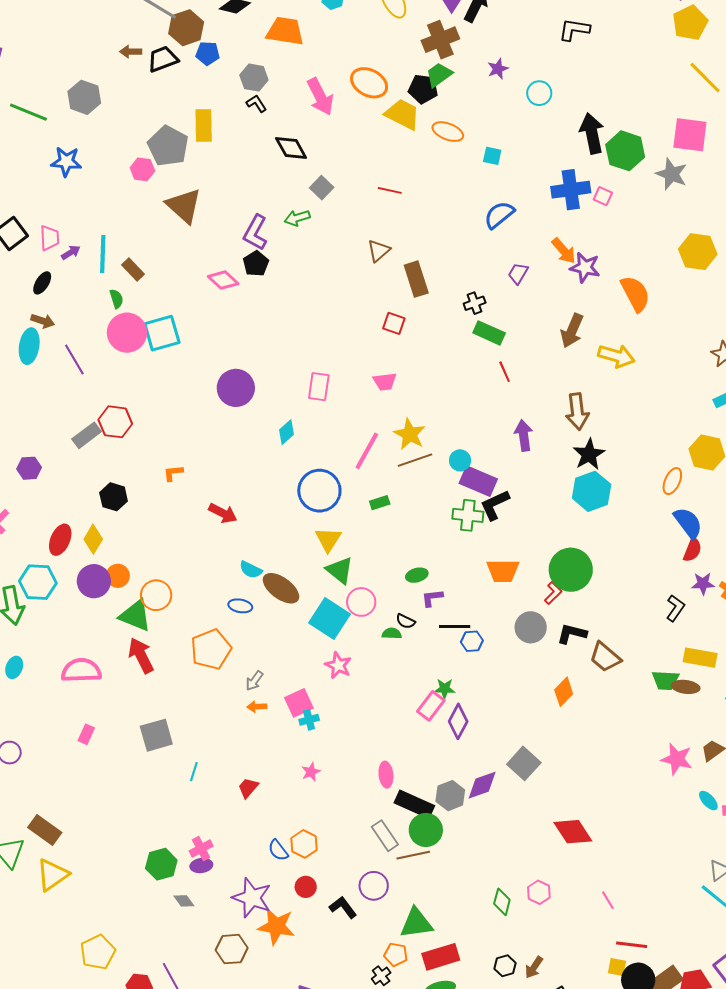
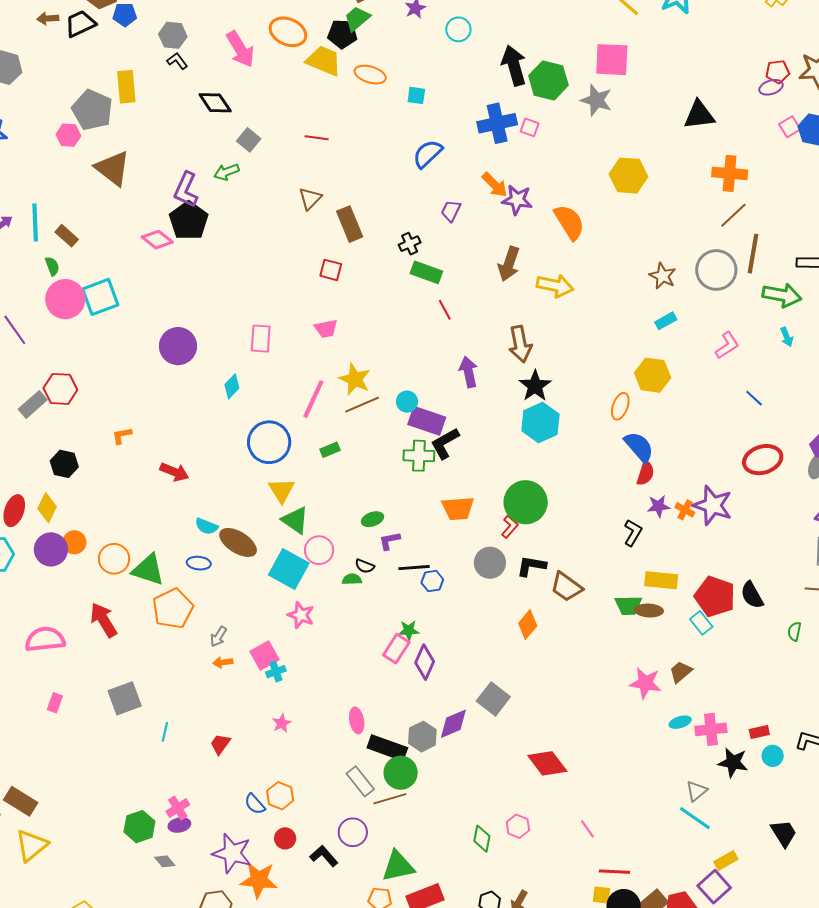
black pentagon: (256, 264) -> (189, 221), size x1.5
green triangle: (135, 616) -> (148, 570), moved
cyan ellipse: (708, 801) -> (680, 722), turned -60

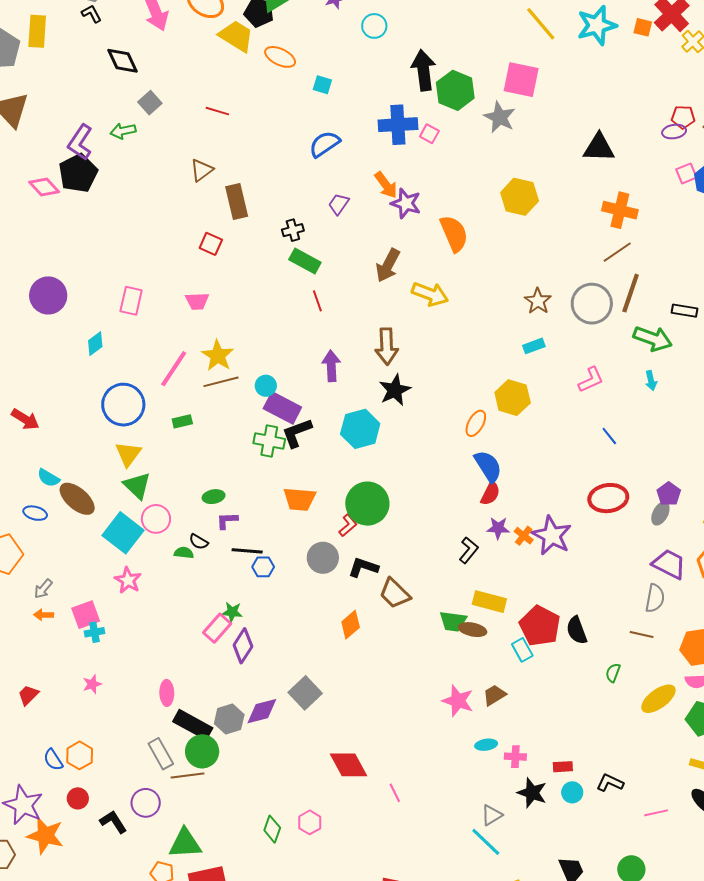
cyan hexagon: (540, 423) -> (360, 429), moved
pink cross: (711, 729) -> (515, 757), size x0.7
pink line: (587, 829) -> (395, 793), moved

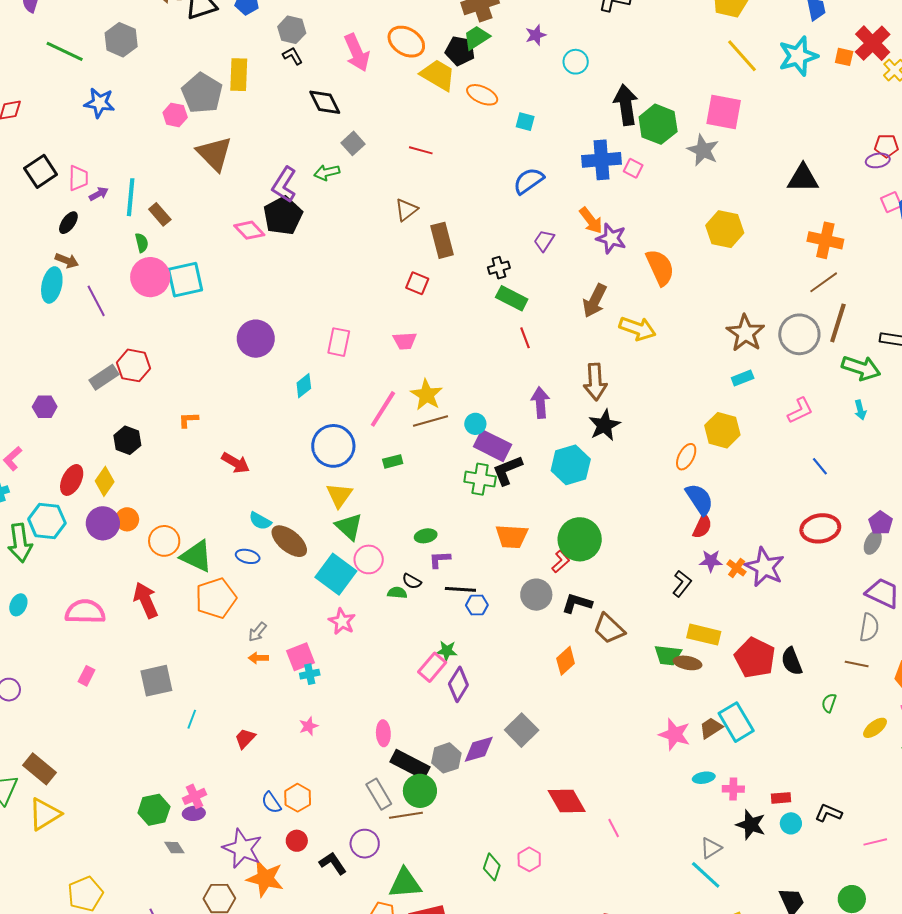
brown star: (538, 301) -> (745, 333), size x1.4
cyan rectangle: (522, 650) -> (736, 722), moved, size x1.6
yellow ellipse: (658, 699) -> (875, 728), size x0.7

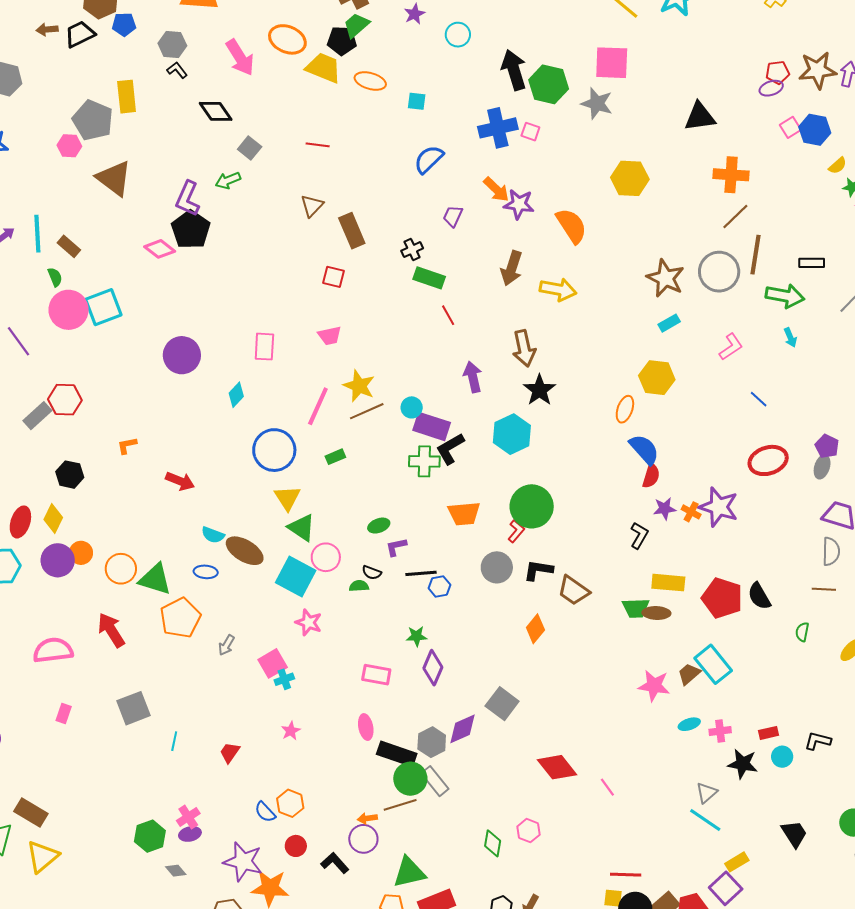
orange arrow: (258, 658) -> (367, 818), moved
pink rectangle: (432, 667) -> (376, 675), moved, turned 68
gray rectangle: (379, 794) -> (435, 781), moved

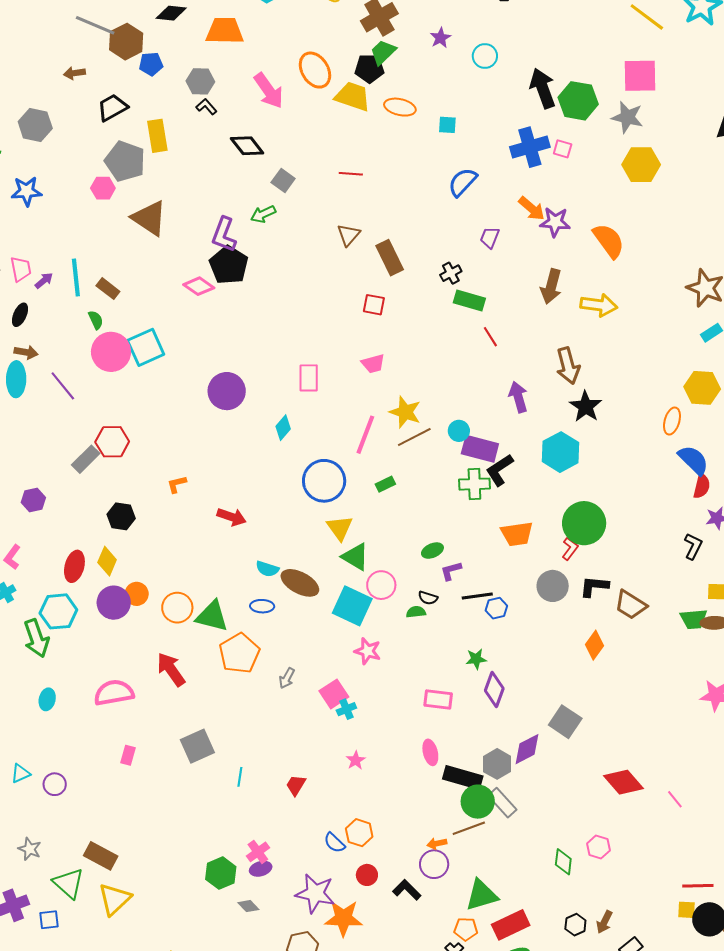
black trapezoid: (80, 34) -> (112, 108), moved
orange ellipse: (287, 39) -> (315, 70), turned 39
yellow hexagon: (630, 178) -> (641, 165), moved

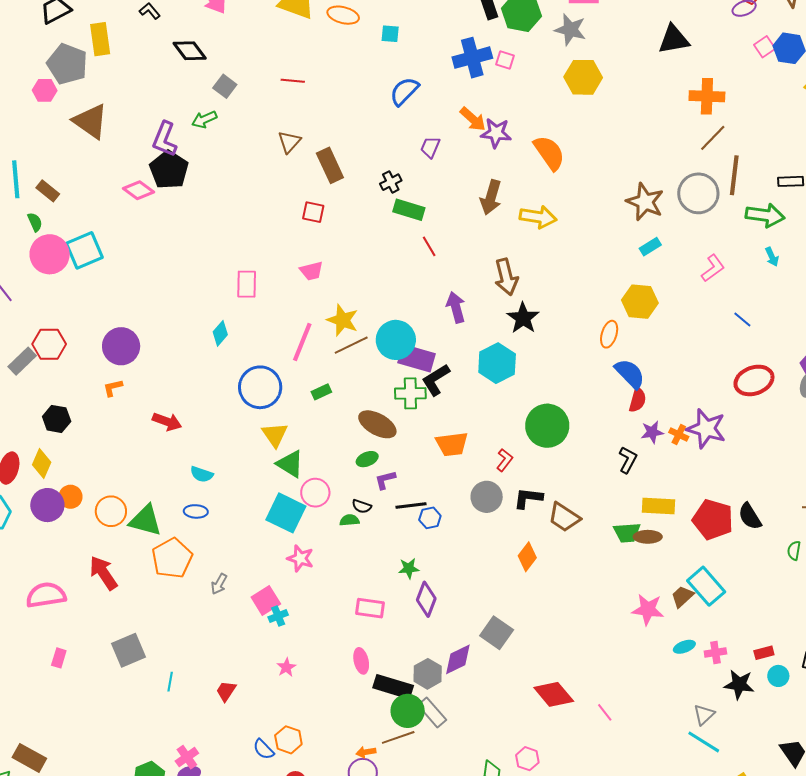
purple circle: (227, 391) -> (121, 346), moved
cyan circle: (459, 431) -> (396, 340), size x1.8
green circle: (584, 523) -> (547, 426), moved
brown ellipse: (300, 583) -> (377, 424), moved

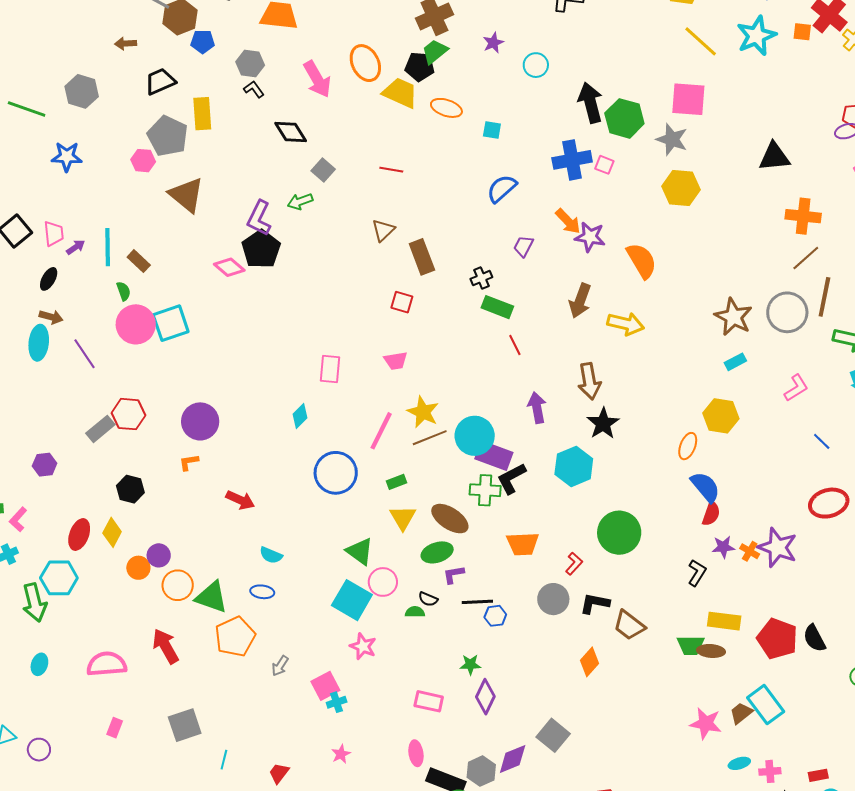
yellow triangle: (275, 435) -> (403, 518), moved
green ellipse: (367, 459) -> (437, 552), size x1.4
purple circle: (47, 505) -> (159, 555), moved, size x0.7

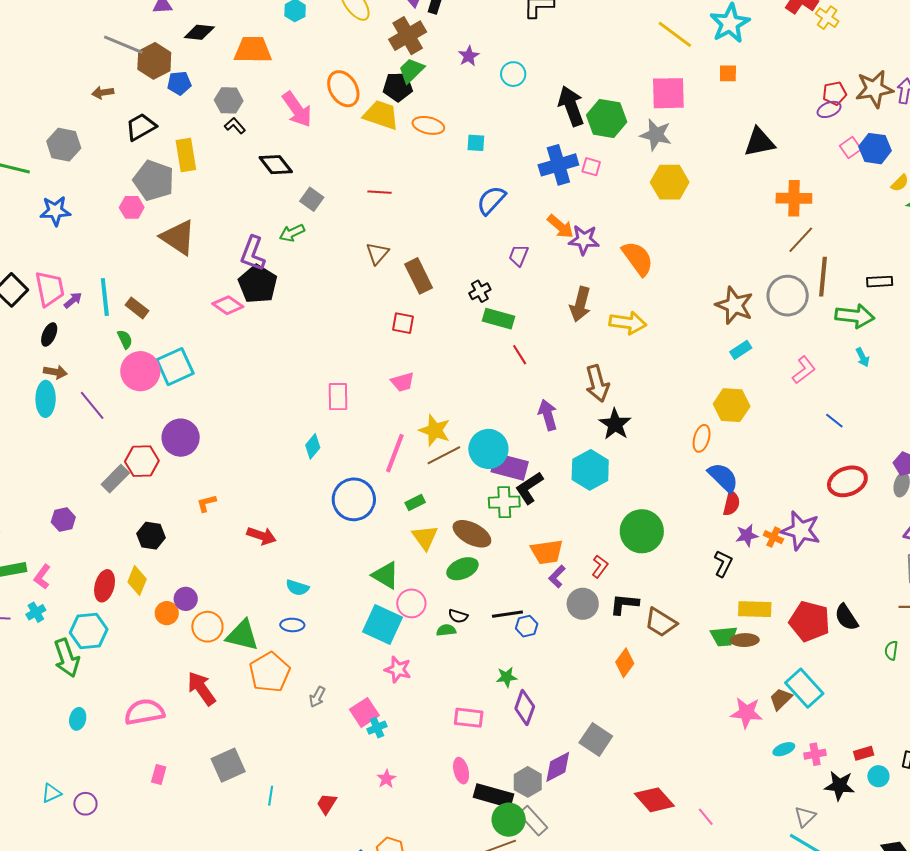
orange square: (802, 32) -> (728, 73), moved
pink trapezoid: (54, 234) -> (50, 289), size x1.4
purple circle: (200, 421) -> (181, 438), moved
purple L-shape: (454, 574) -> (557, 577), moved, turned -30

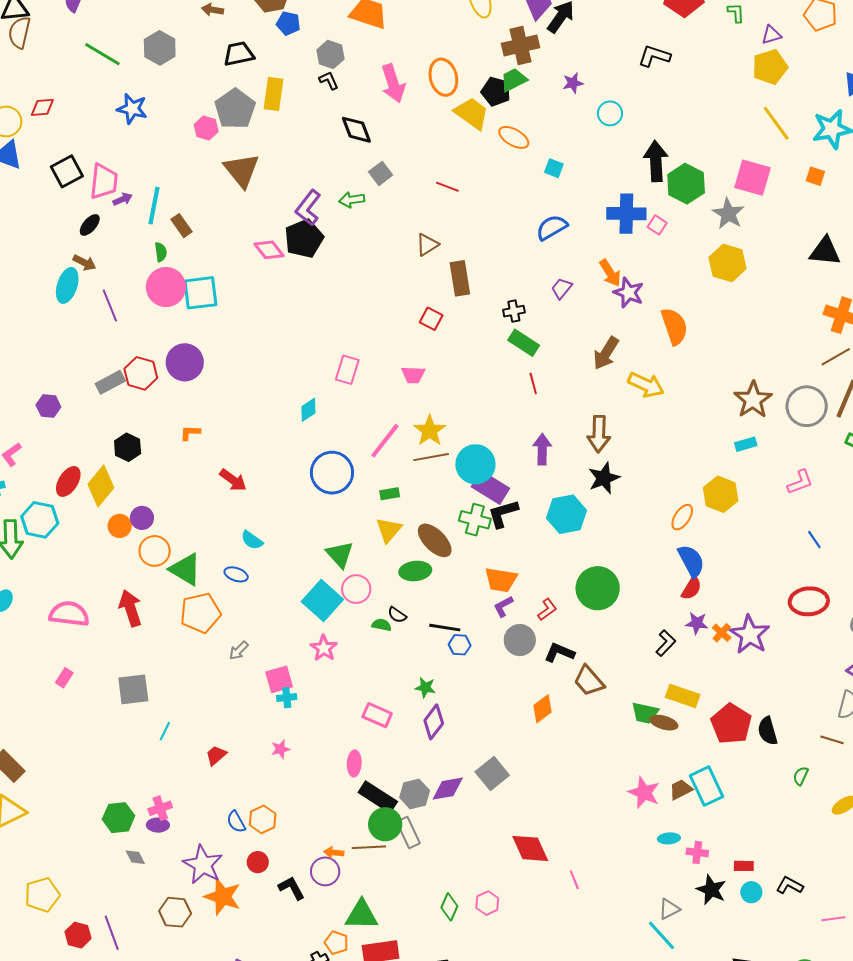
yellow diamond: (137, 580) -> (101, 486), size x1.4

